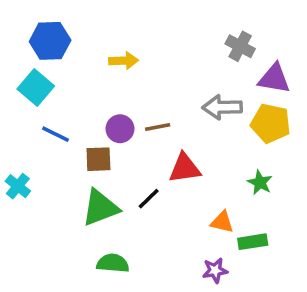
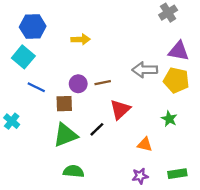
gray cross: (240, 46) -> (168, 13), moved, turned 30
red triangle: (185, 168) -> (120, 109), turned -35
green rectangle: (253, 242) -> (177, 174), moved

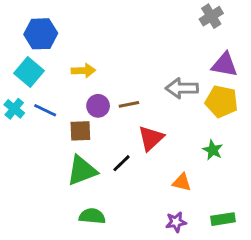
yellow arrow: (81, 39) -> (83, 71), moved
cyan cross: (12, 121) -> (14, 109), moved

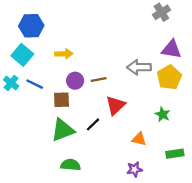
yellow pentagon: (222, 101) -> (169, 77), turned 30
green rectangle: (223, 219) -> (175, 154), moved

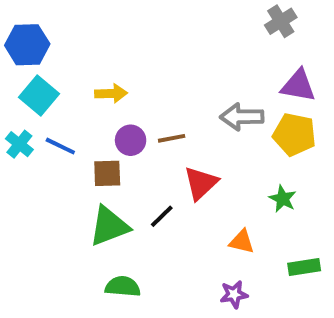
blue hexagon: (31, 26) -> (27, 45), moved
yellow pentagon: (169, 77) -> (294, 134), turned -30

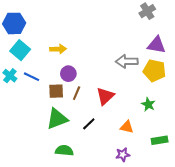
brown line: (172, 138) -> (77, 93), moved, turned -56
black line: (162, 216) -> (89, 124), moved

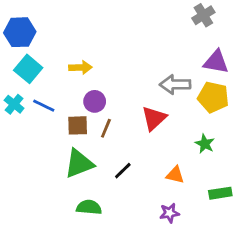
red triangle: (105, 96) -> (154, 118), moved

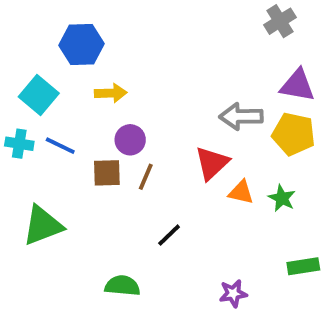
blue hexagon: (20, 32) -> (82, 44), moved
cyan cross: (14, 104) -> (19, 144), turned -30
green triangle: (79, 164) -> (43, 225), moved
orange triangle: (175, 175) -> (241, 192), moved

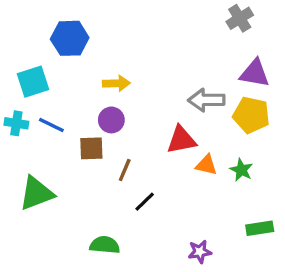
yellow arrow: (111, 93) -> (116, 83), moved
cyan square: (39, 95) -> (33, 82), turned 32
red triangle: (212, 163) -> (181, 140), turned 32
brown line: (146, 177) -> (125, 170), moved

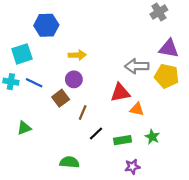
brown square: (91, 148) -> (61, 98), turned -35
green star: (241, 170) -> (152, 137), moved
green triangle: (36, 193) -> (24, 128), size x0.6
green rectangle: (260, 228) -> (122, 140), moved

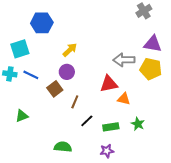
yellow arrow: (77, 55) -> (70, 50), turned -42
purple star: (132, 167) -> (107, 151), moved

